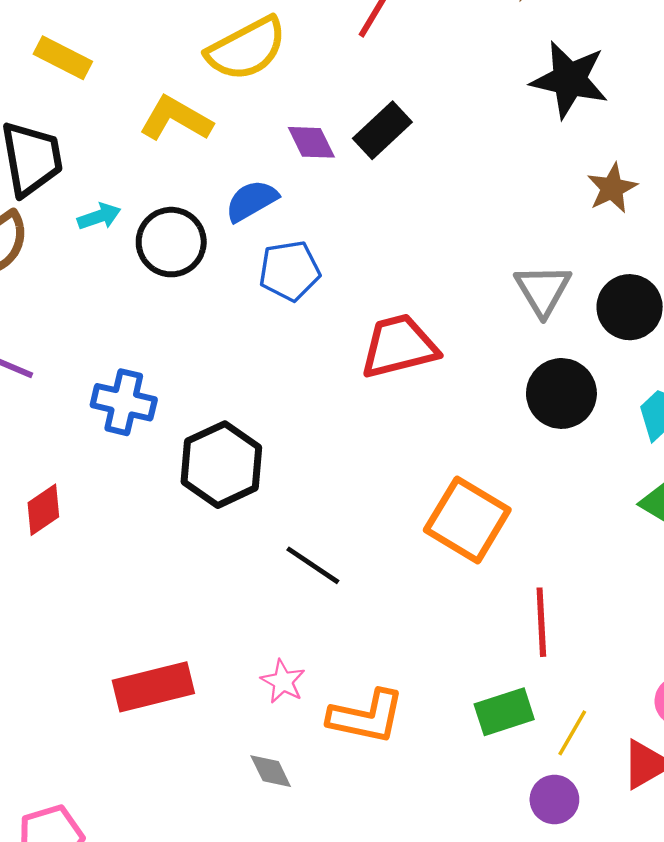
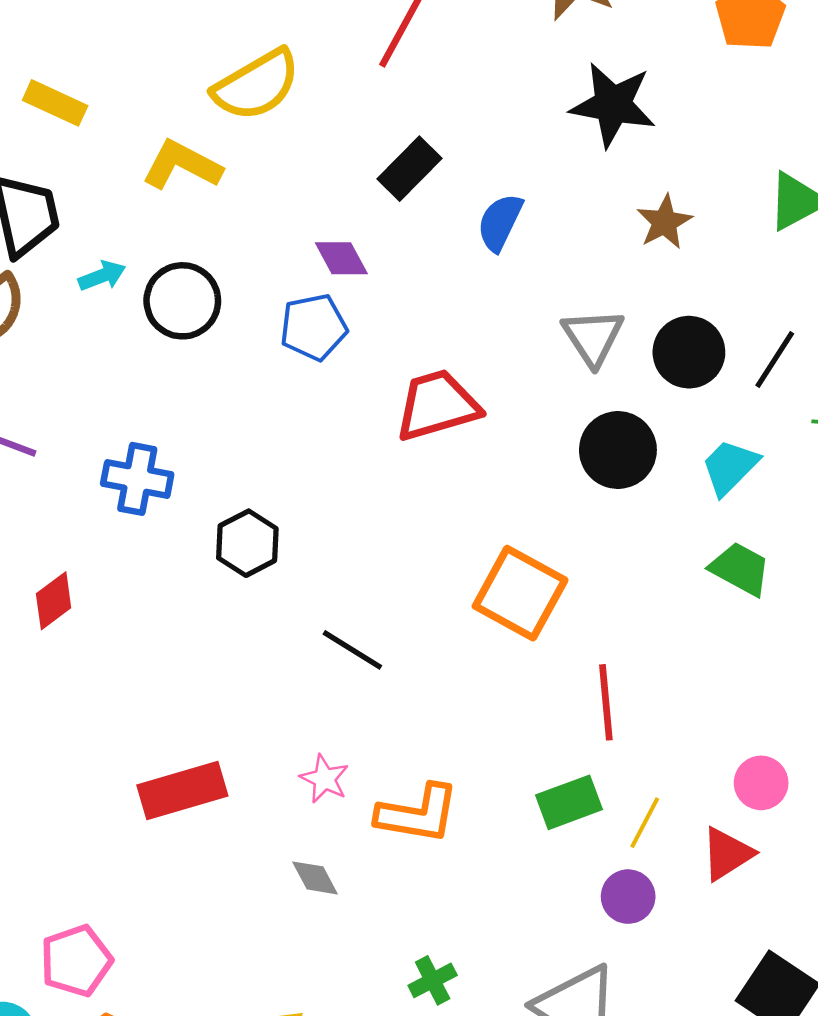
purple diamond: (311, 142) -> (341, 258), moved
blue semicircle: (251, 201) -> (500, 222), moved, turned -32
black hexagon: (221, 465) -> (247, 543), size x0.7

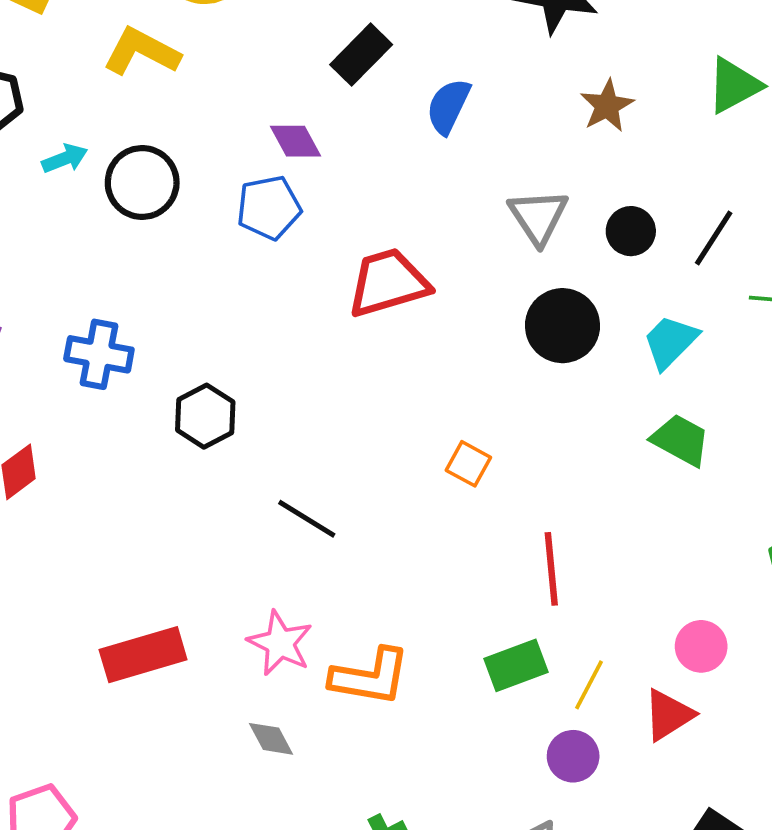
black circle: (689, 352) -> (631, 231), size x0.7
orange square: (520, 593) -> (468, 464), size x0.5
pink star: (324, 779) -> (280, 643), size x1.4

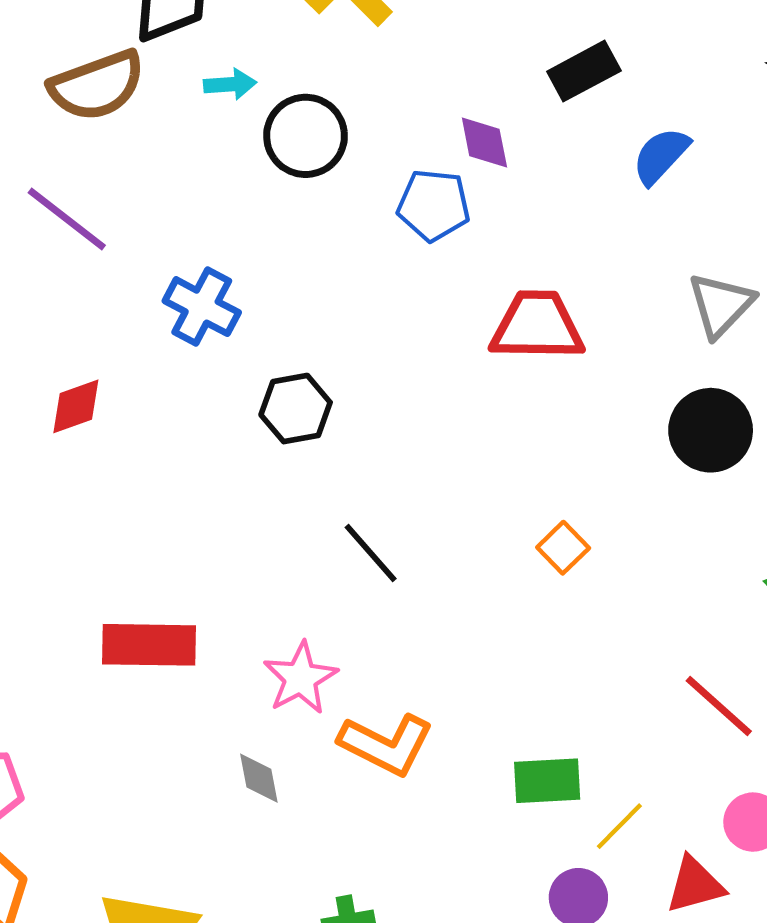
red line: (551, 569) -> (719, 706), moved, turned -60

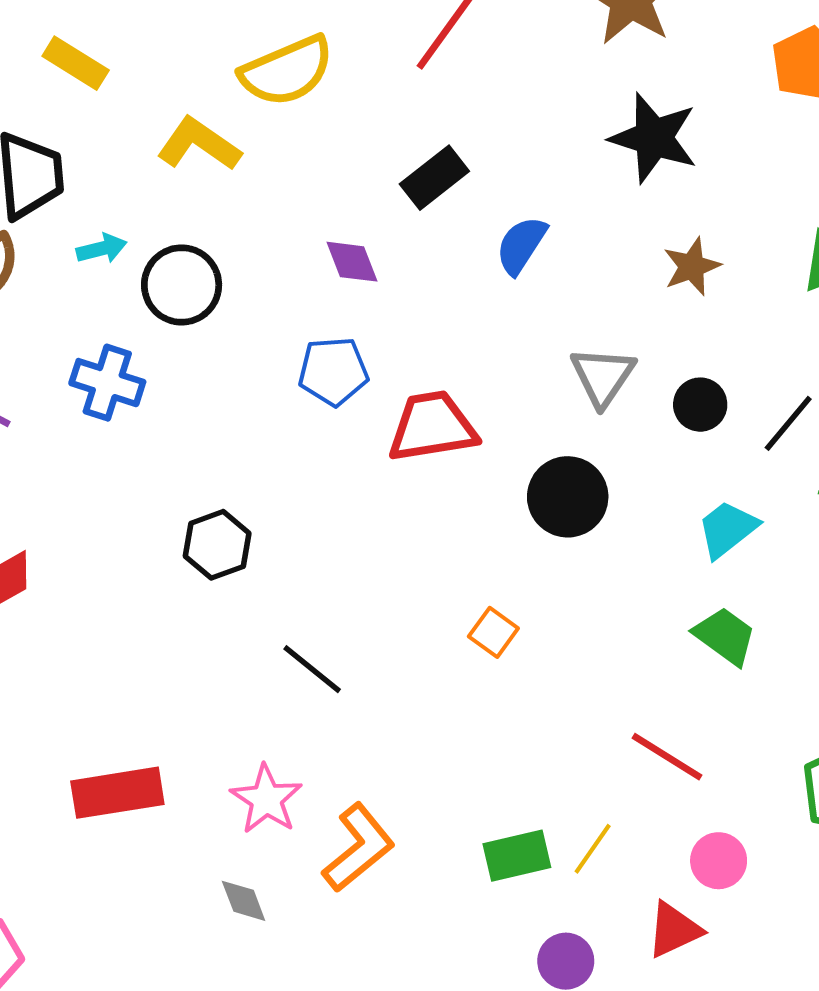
blue pentagon: (434, 205) -> (333, 371), moved
blue cross: (202, 307) -> (107, 383), moved
black circle: (711, 430) -> (568, 497), moved
orange L-shape: (386, 744) -> (358, 848), turned -56
yellow line: (619, 826) -> (593, 849), moved

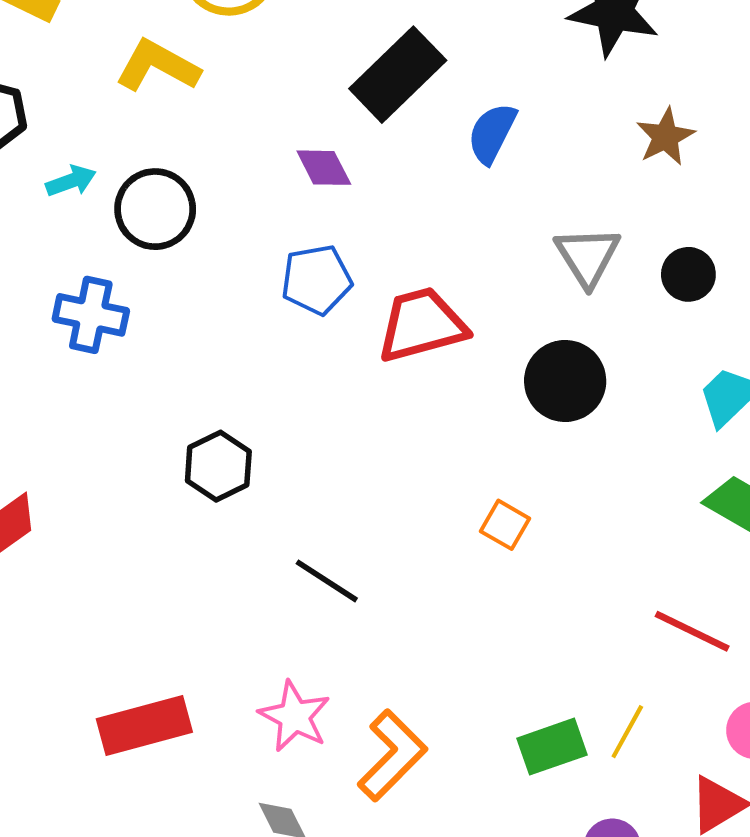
black rectangle: (434, 178) -> (398, 75), size x1.4

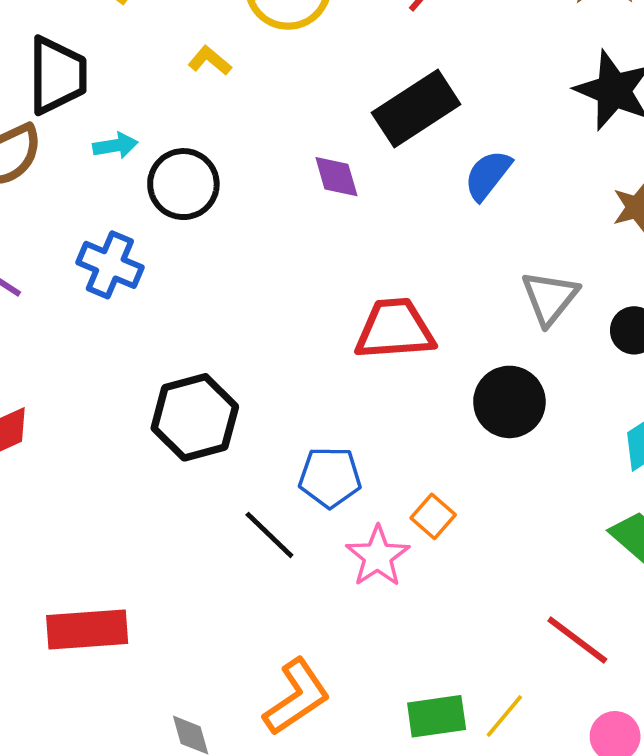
yellow L-shape: (158, 66) -> (210, 61), size x0.6
blue pentagon: (317, 280) -> (330, 477), moved
black hexagon: (218, 466) -> (195, 417), size x1.4
pink star: (295, 716) -> (378, 556), moved

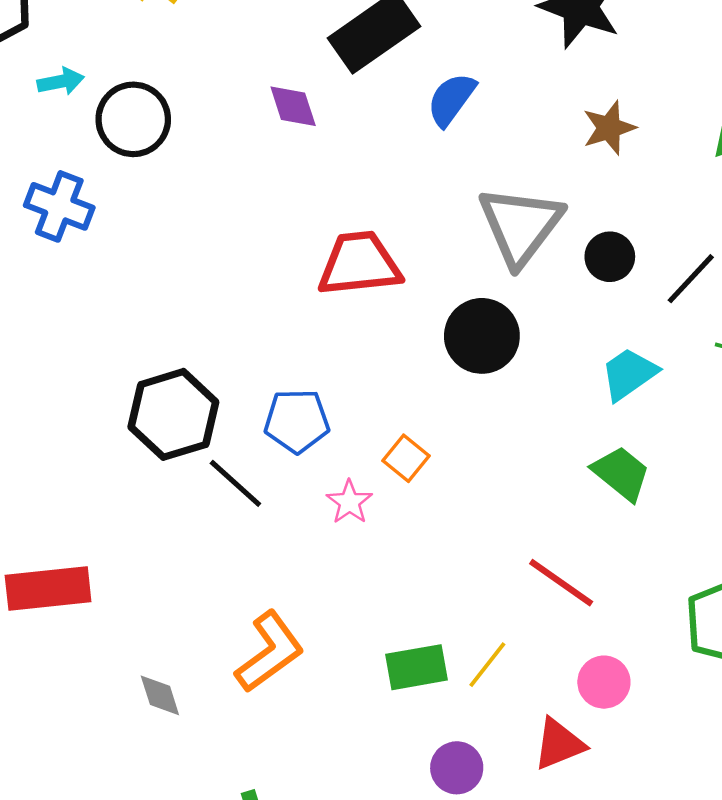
gray triangle: (550, 298) -> (521, 226), size x1.4
black hexagon: (195, 417) -> (173, 414), moved
pink star: (378, 556) -> (349, 502), size x0.7

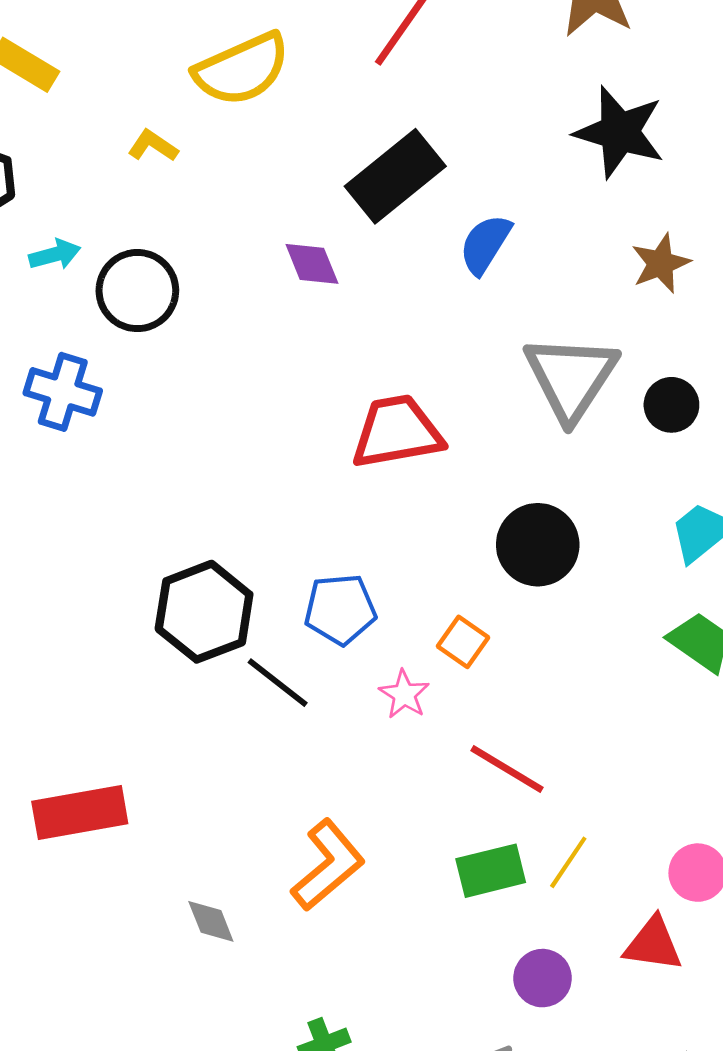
black circle: (482, 336) -> (538, 545), moved
red line: (561, 583) -> (507, 769), moved
red triangle: (559, 744) -> (653, 944), turned 34

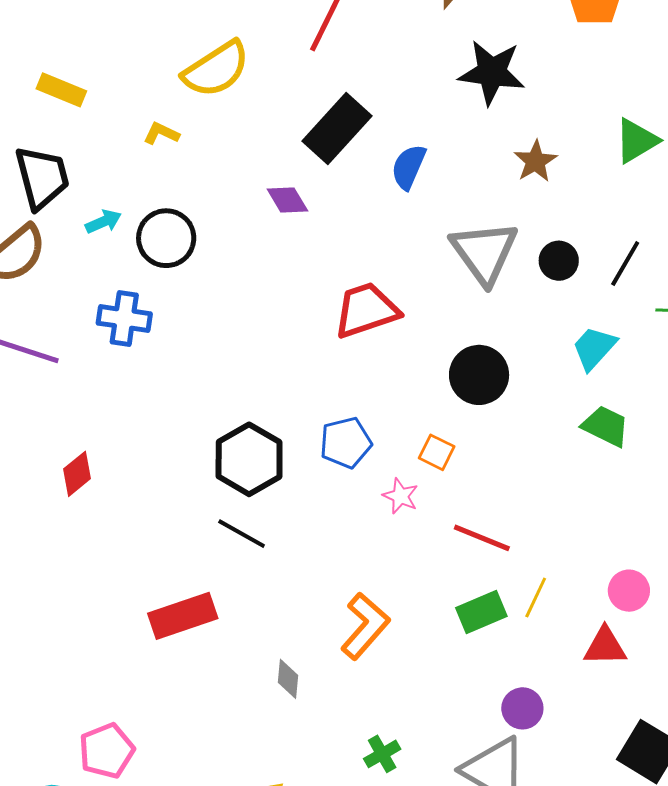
black line: (278, 683) -> (242, 534), moved
gray diamond: (211, 921) -> (288, 679), turned 36
purple circle: (543, 978) -> (522, 708), moved

